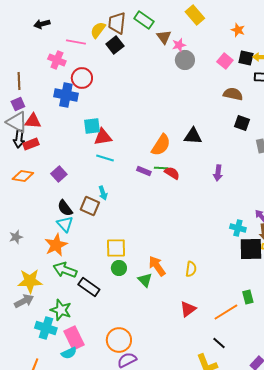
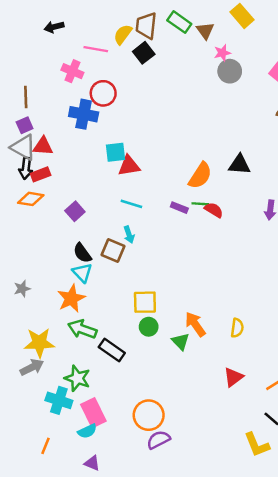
brown triangle: (164, 37) -> (205, 31), moved
cyan line: (105, 158) -> (131, 204), moved
orange diamond: (23, 176) -> (31, 199), moved

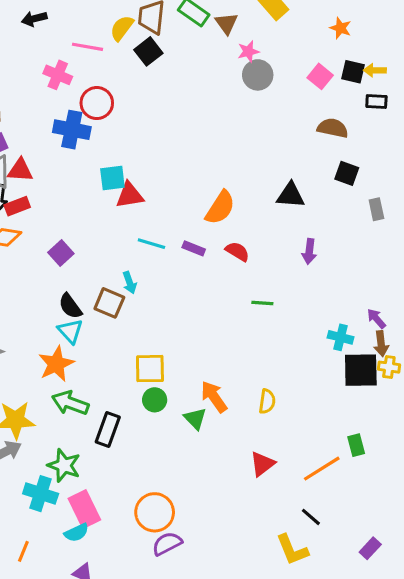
black triangle: (240, 165) -> (291, 195), moved
cyan line: (131, 204) -> (151, 244), moved
green line: (200, 204) -> (262, 303), moved
black rectangle: (112, 350) -> (108, 430), turned 75

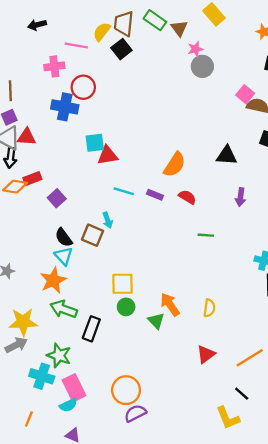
pink cross: (58, 75) -> (54, 66), turned -30
pink square: (320, 76) -> (245, 94), moved
red rectangle: (17, 206) -> (32, 179), moved

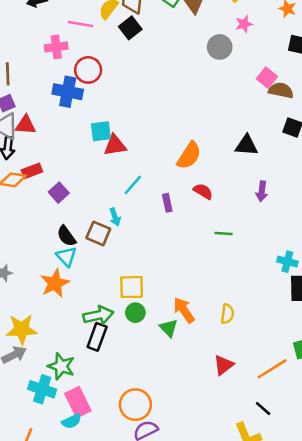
pink star: (195, 49) -> (244, 24), moved
cyan line: (124, 191) -> (133, 185), turned -66
purple rectangle: (155, 195) -> (167, 203), moved, turned 56
green arrow: (64, 309) -> (98, 315), moved, turned 148

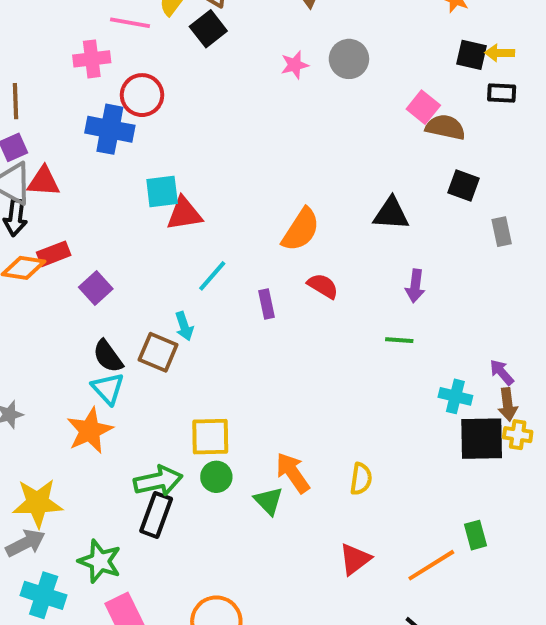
pink star: (244, 24) -> (295, 65), moved
green line: (223, 233) -> (399, 340), moved
cyan cross: (42, 389) -> (44, 595), moved

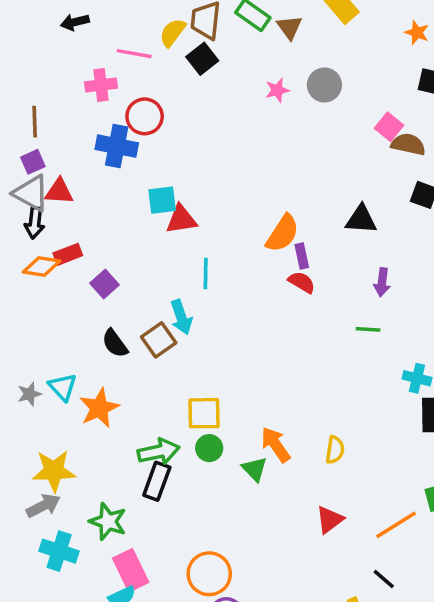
cyan line: (212, 276) -> (206, 274), turned -40
purple rectangle: (267, 304) -> (302, 256), moved
cyan arrow: (184, 326) -> (181, 317), size x1.4
brown square: (158, 352) -> (159, 340), turned 32
cyan triangle: (108, 388) -> (63, 387), moved

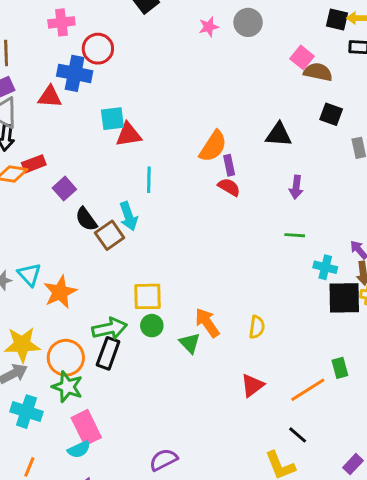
red triangle: (59, 191) -> (50, 97), moved
green line: (368, 329) -> (295, 235), moved
black semicircle: (115, 343) -> (86, 219), moved
orange circle: (209, 574) -> (66, 358), moved

